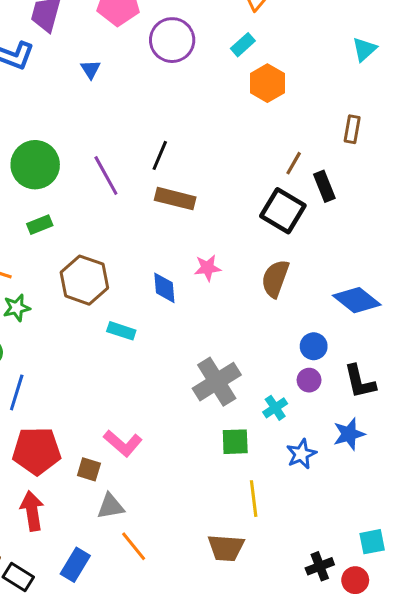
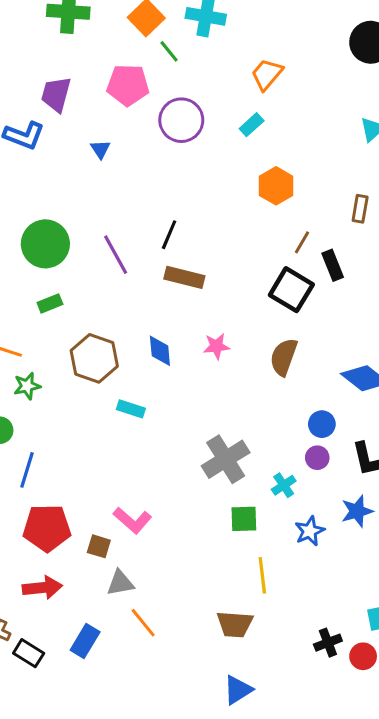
orange hexagon: (267, 83) -> (276, 186), moved
blue diamond: (164, 288) -> (160, 351), moved
red arrow: (32, 511) -> (42, 588), turned 93

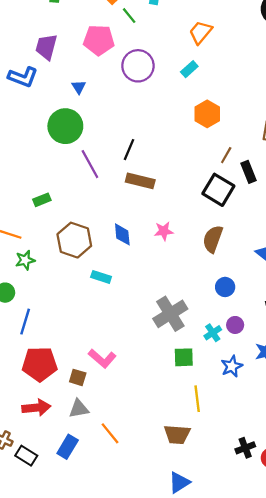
green circle: (45, 244) -> (65, 126), moved
blue circle: (322, 424) -> (225, 287), moved
purple circle: (317, 458) -> (235, 325), moved
gray triangle: (120, 583) -> (79, 409), moved

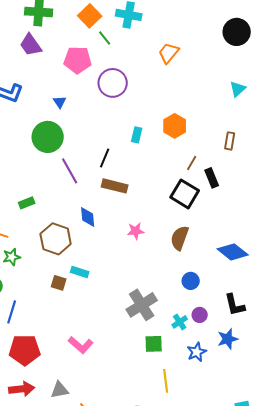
purple trapezoid: (46, 47) -> (31, 45), moved, turned -50
cyan rectangle: (189, 69) -> (137, 135), moved, turned -35
blue diamond: (122, 234) -> (88, 217), moved
brown square: (78, 377) -> (59, 283), moved

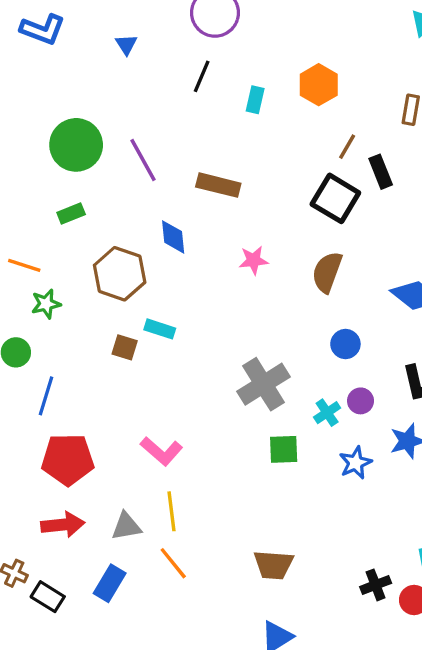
green circle: (48, 137) -> (76, 145), moved
black line: (105, 158) -> (202, 76), moved
yellow line: (166, 381) -> (171, 511), moved

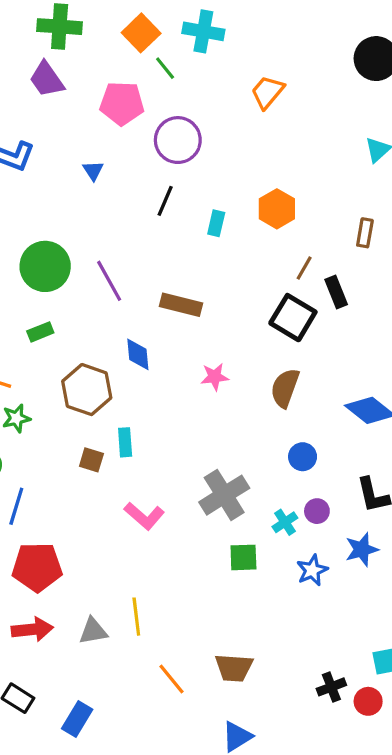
cyan rectangle: (160, 329) -> (125, 442), turned 68
pink L-shape: (161, 451) -> (144, 516), moved
orange line: (173, 563) -> (171, 679), moved
blue rectangle: (110, 583) -> (77, 719), moved

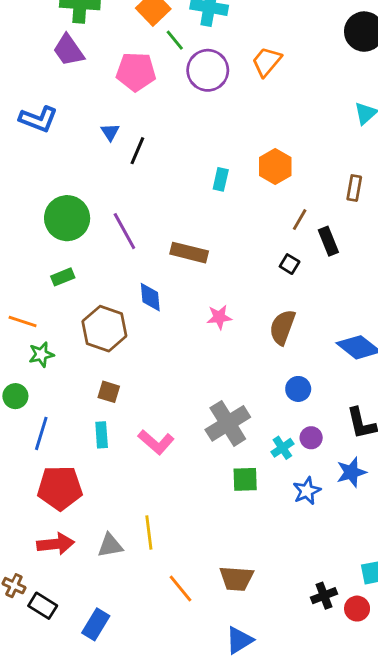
purple circle: (178, 140) -> (208, 70), moved
black line: (165, 201) -> (137, 151), moved
black square: (293, 318) -> (290, 264), size x0.5
cyan rectangle: (125, 442) -> (102, 435), moved

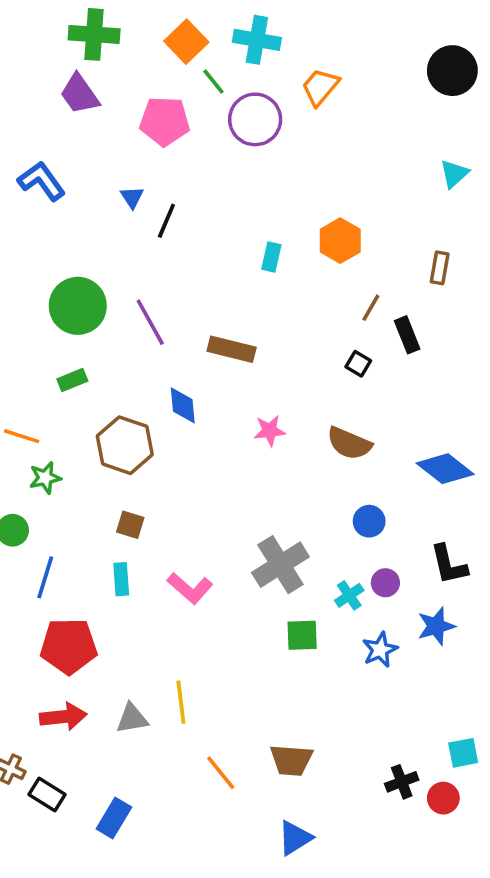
orange trapezoid: (267, 62) -> (320, 87), moved
blue L-shape: (38, 119) -> (42, 181), turned -147
brown semicircle: (282, 327) -> (349, 443), turned -87

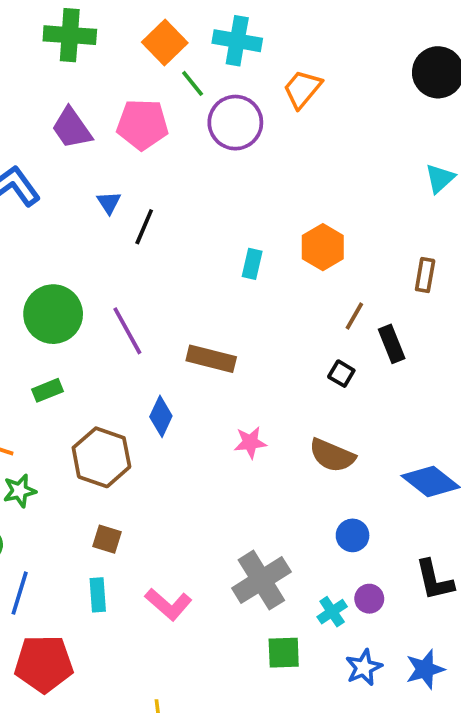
purple trapezoid: (80, 94) -> (72, 128), moved
blue diamond: (183, 405) -> (161, 416), turned 30
blue star: (436, 626) -> (425, 669), moved

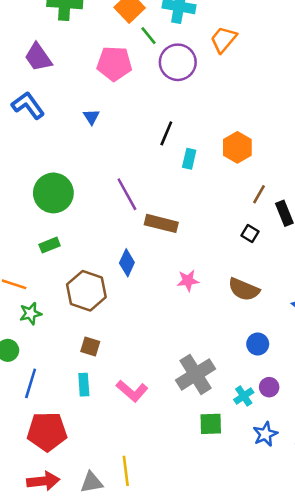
purple trapezoid: (72, 128) -> (38, 57), moved
black line: (144, 227) -> (166, 133), moved
purple line: (127, 331) -> (127, 194), moved

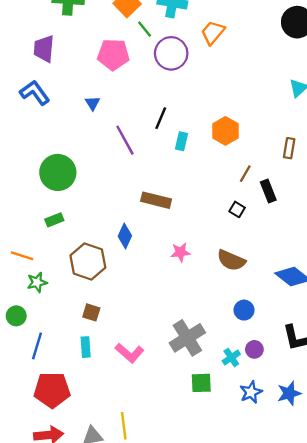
purple trapezoid: (38, 57) -> (44, 49), turned 40
purple line: (127, 194) -> (125, 140), moved

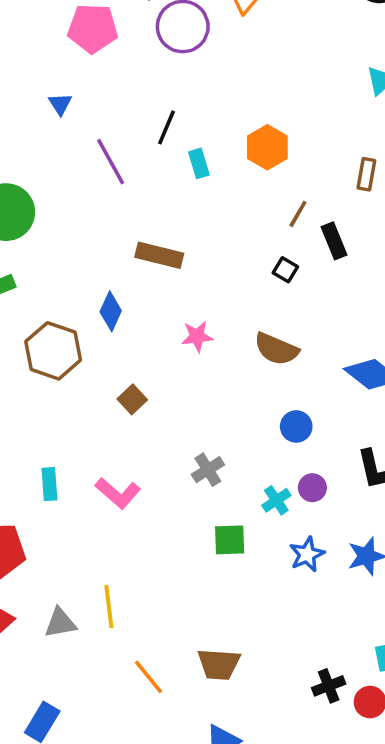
cyan rectangle: (182, 141) -> (199, 163), turned -30
brown square: (91, 312) -> (132, 399), moved, turned 30
gray cross: (187, 338) -> (208, 470), size x0.6

